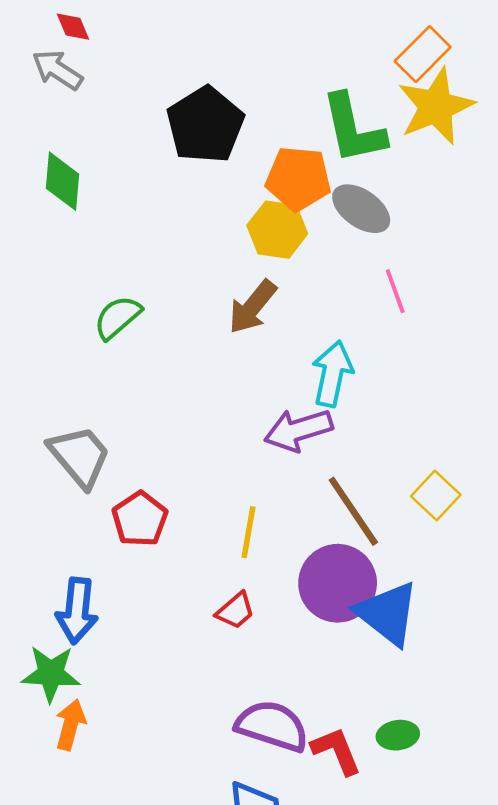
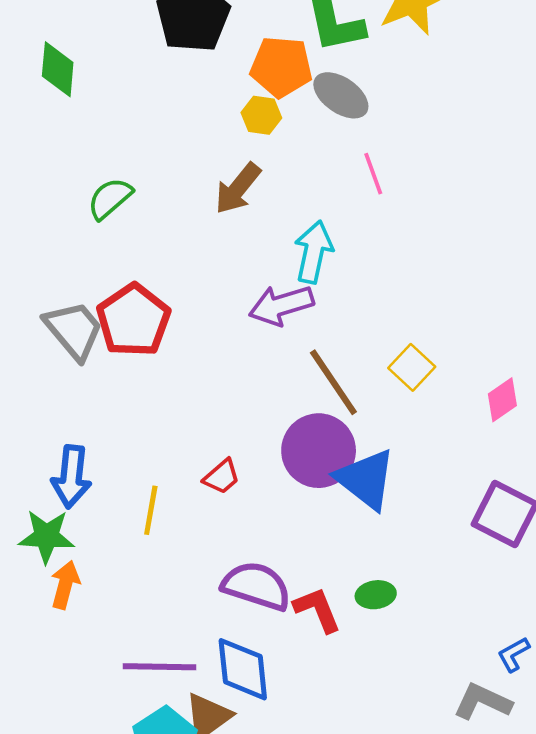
yellow hexagon: (277, 230) -> (261, 115), size x0.7
red pentagon: (140, 519) -> (133, 320), moved, size x1.4
yellow line: (249, 532) -> (151, 510), moved

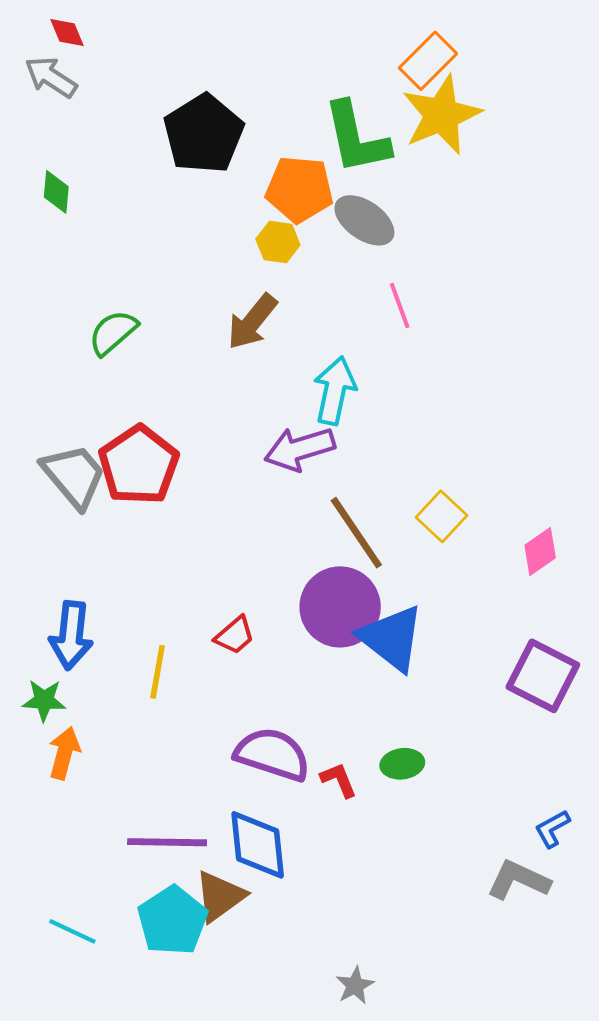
green diamond: (58, 69) -> (56, 192), size x0.7
green star: (46, 536) -> (44, 700), size x0.7
red L-shape: (317, 610) -> (339, 780), size x0.7

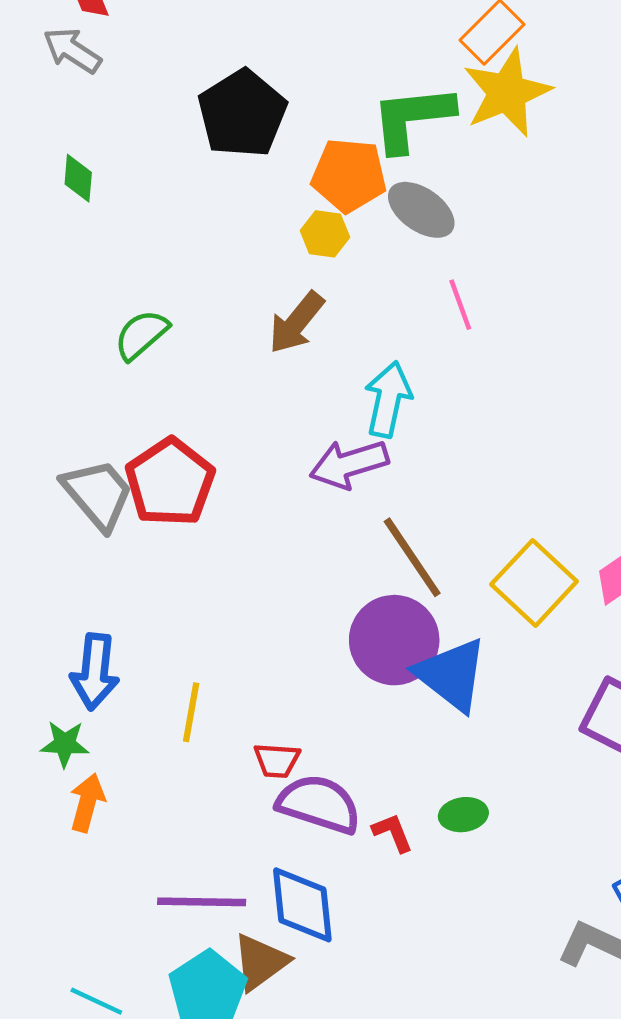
green L-shape: (356, 138) -> (412, 118), turned 96
yellow square: (441, 516) -> (534, 583), moved, size x1.5
red trapezoid: (235, 635) -> (277, 760), moved, turned 45

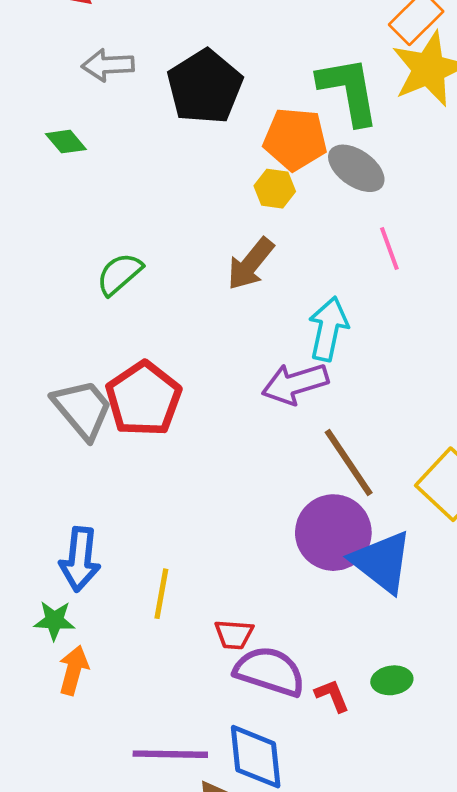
gray arrow: (72, 50) -> (108, 65), moved, turned -36
green L-shape: (412, 118) -> (349, 91), turned 86
green diamond: (78, 178) -> (66, 142), turned -45

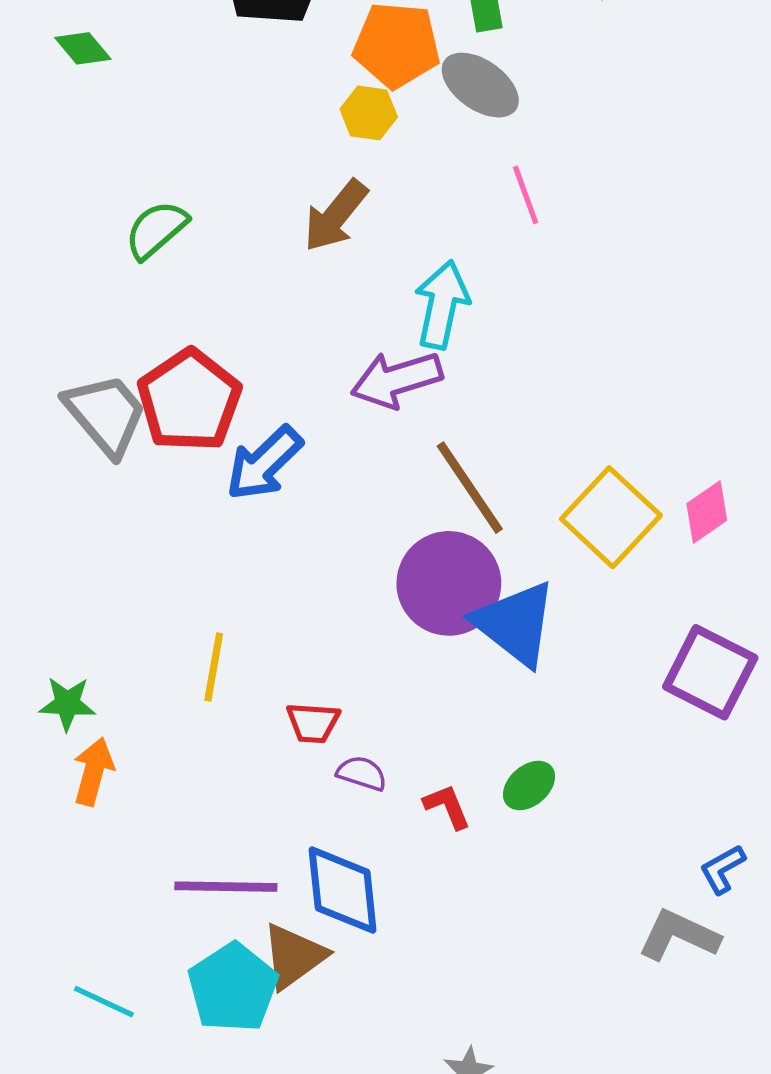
blue arrow: (80, 559) -> (264, 463), moved, turned 40
purple semicircle: (270, 671) -> (362, 773), size x0.5
green ellipse: (392, 680) -> (529, 786), turned -33

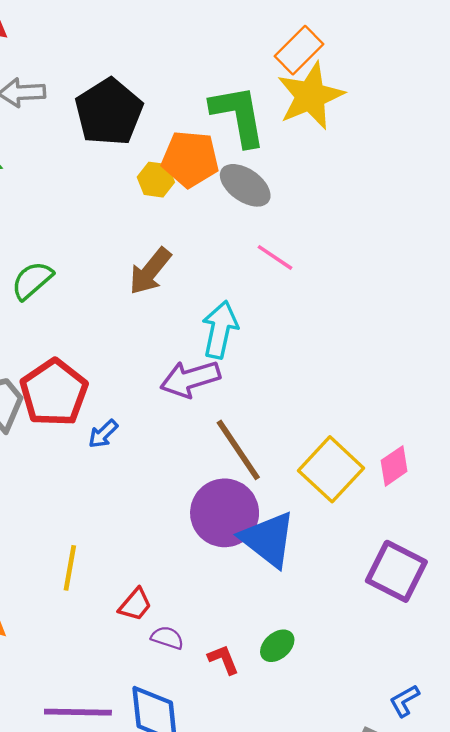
yellow hexagon: (369, 113) -> (156, 180), moved
pink line: (526, 195) -> (275, 257), turned -36
blue arrow: (264, 463) -> (103, 434), size x0.6
red trapezoid: (313, 723) -> (135, 605), turned -54

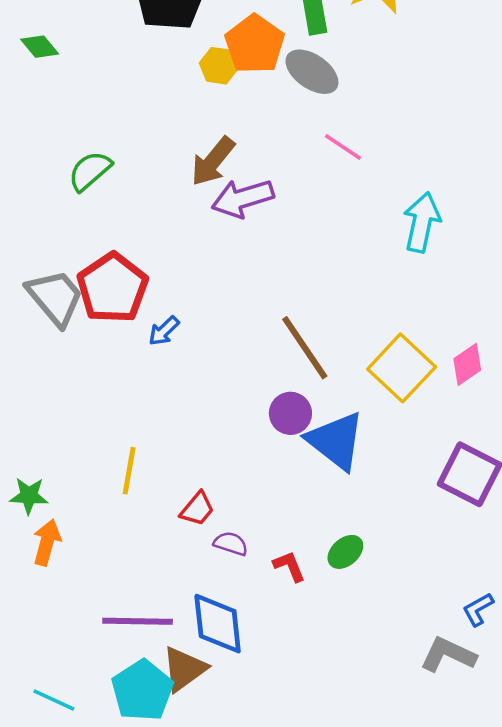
orange pentagon: (190, 159) -> (255, 44), turned 30
cyan arrow: (220, 330) -> (422, 222), moved
purple arrow: (190, 379) -> (243, 198), moved
purple circle: (225, 513) -> (290, 413), size x0.6

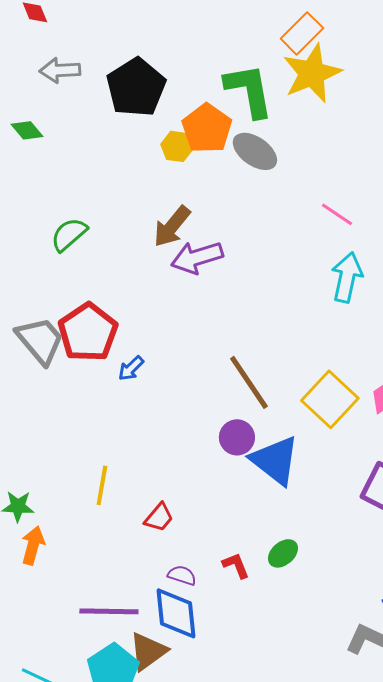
pink line: (343, 147) -> (337, 214), moved
purple semicircle: (231, 544) -> (182, 575), moved

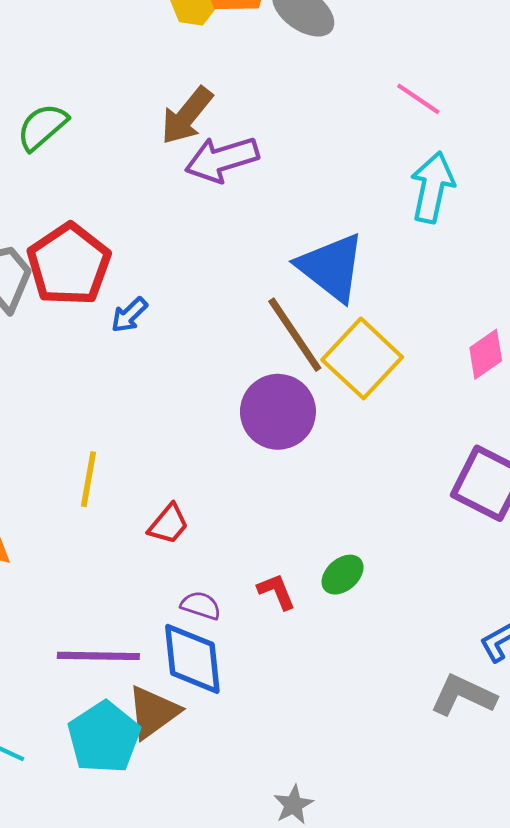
yellow square: (330, 399) -> (362, 358), moved
purple circle: (237, 437) -> (278, 412), size x1.5
blue triangle: (275, 460) -> (331, 267), moved

